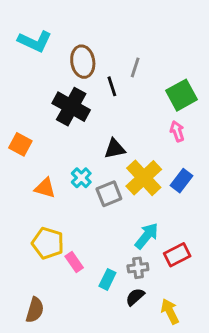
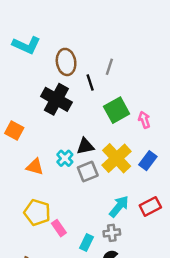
green square: (181, 95) -> (117, 110), moved
black triangle: (115, 149) -> (85, 146), moved
red rectangle: (177, 255) -> (150, 206), moved

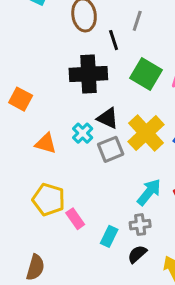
black cross: (56, 99) -> (88, 74), moved, turned -32
green square: (117, 110) -> (146, 74), turned -30
black triangle: (85, 146) -> (108, 118), turned 36

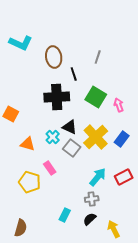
gray line: (137, 21) -> (98, 57), moved
gray square: (111, 149) -> (72, 148), turned -30
pink rectangle: (75, 219) -> (50, 168), moved
cyan rectangle: (109, 236) -> (65, 215), moved

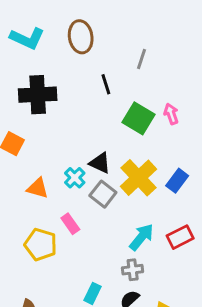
brown ellipse: (54, 57) -> (81, 37), moved
black cross: (57, 97) -> (38, 95), moved
pink arrow: (119, 105) -> (171, 114), moved

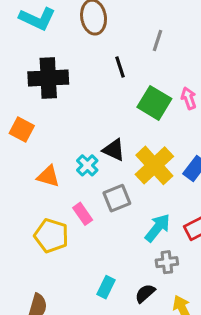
gray square: (103, 194) -> (117, 198), moved, turned 30
gray cross: (133, 270) -> (167, 262), moved

